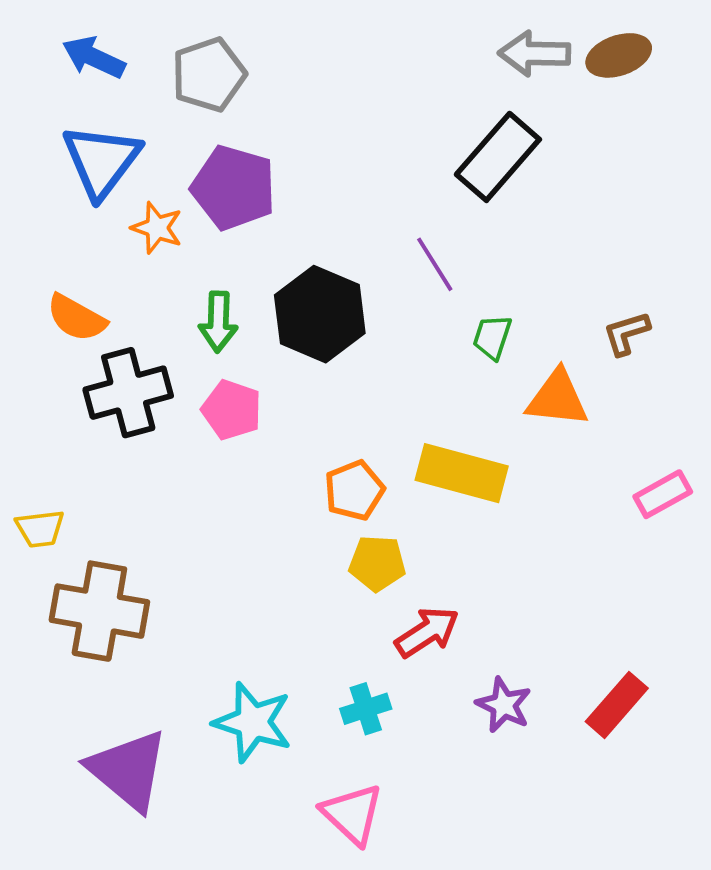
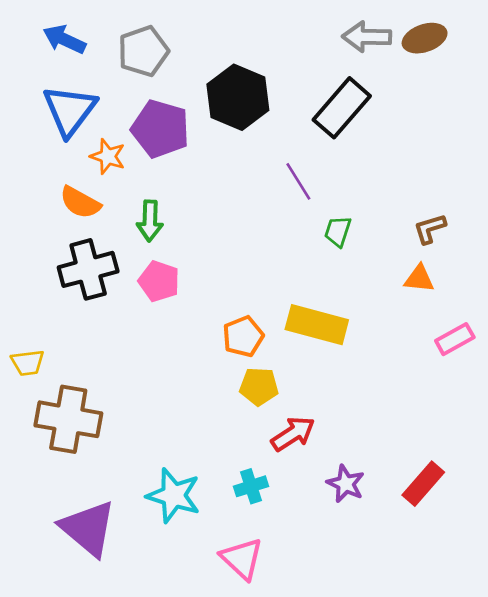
black hexagon: (320, 314) -> (238, 97), moved
orange semicircle: (76, 318) -> (80, 202), moved
orange triangle: (557, 398) -> (419, 279), moved, size x0.7

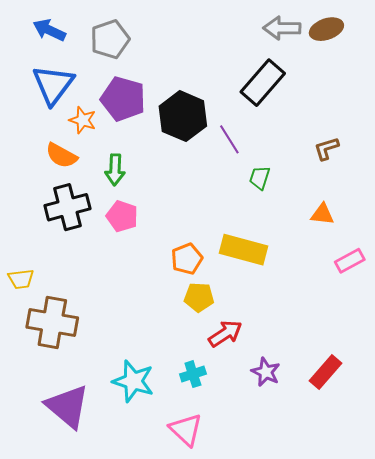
black hexagon: (238, 97) -> (183, 116), moved
brown L-shape: (430, 229) -> (326, 148), moved

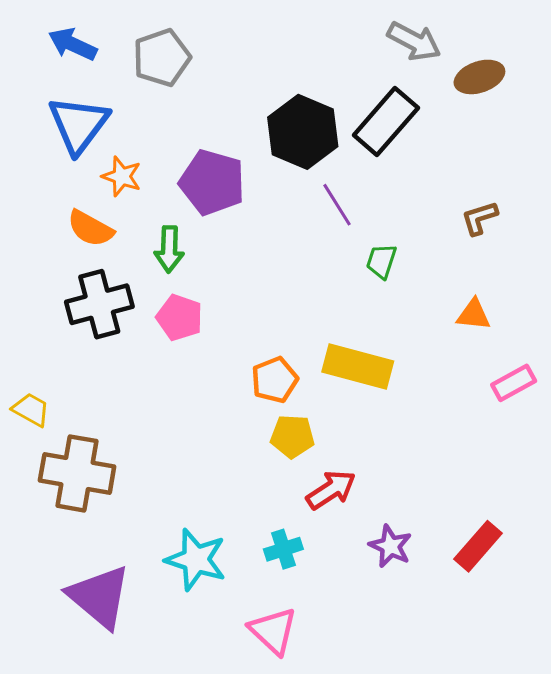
gray arrow: (282, 28) -> (414, 41), turned -153
brown ellipse: (326, 29) -> (479, 77), moved
purple pentagon: (123, 99) -> (212, 182), moved
black hexagon: (183, 116) -> (303, 132), moved
yellow trapezoid: (21, 279) -> (31, 410), turned -144

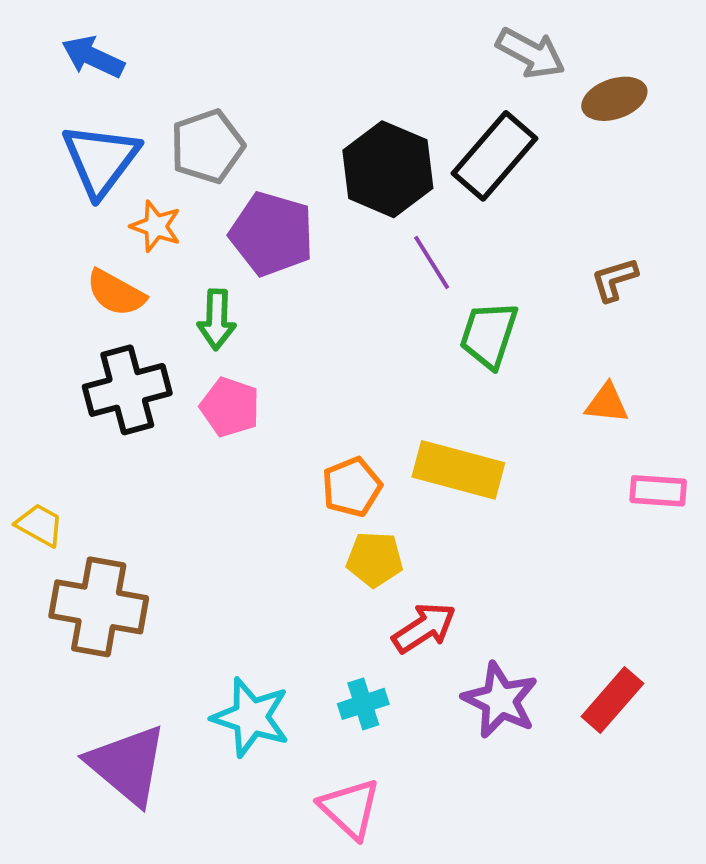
gray pentagon: (162, 58) -> (207, 146), moved
green trapezoid: (381, 261) -> (489, 335), size x1.5
pink rectangle: (514, 383) -> (658, 491), turned 33
purple star: (390, 546) -> (500, 700), size x1.4

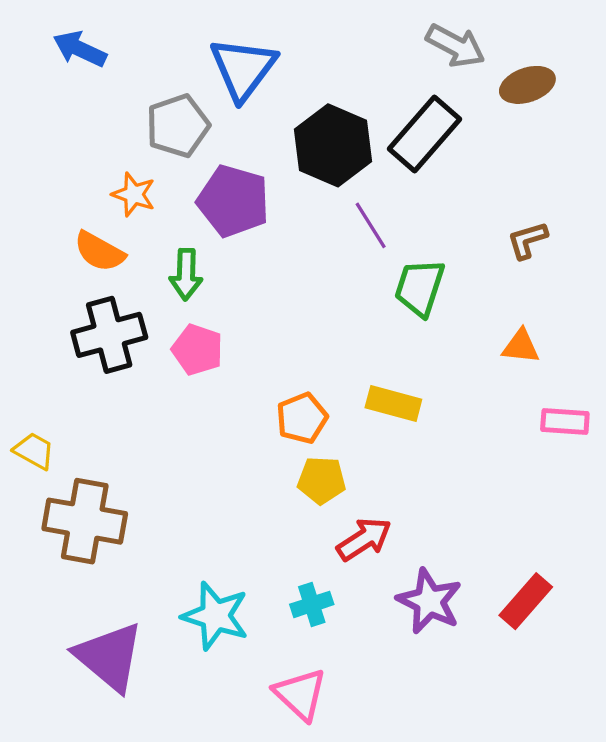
blue triangle: (101, 160) -> (243, 69), moved
yellow rectangle: (458, 470) -> (393, 403), size x0.7

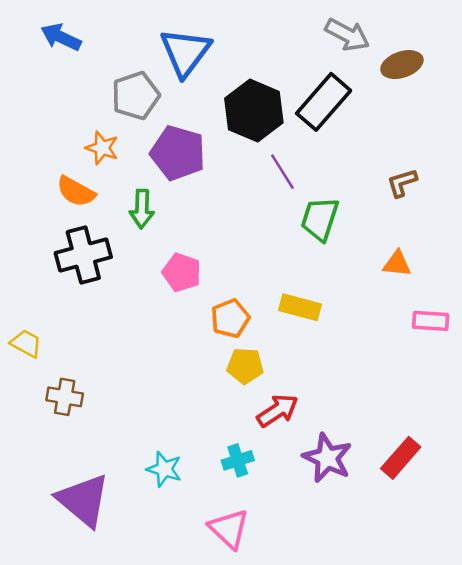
pink pentagon: (197, 350) -> (182, 272), moved
brown cross: (85, 521) -> (65, 397), size x0.6
cyan star: (215, 616) -> (164, 469), size x0.7

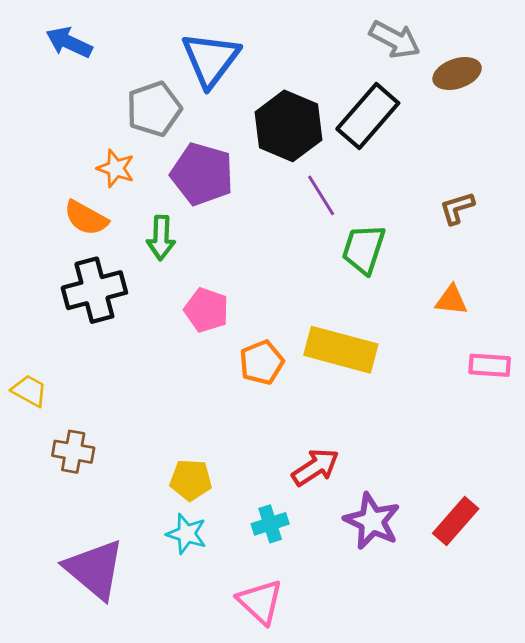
yellow rectangle: (300, 307) -> (341, 350), size x1.5
yellow pentagon: (245, 366) -> (191, 480), moved

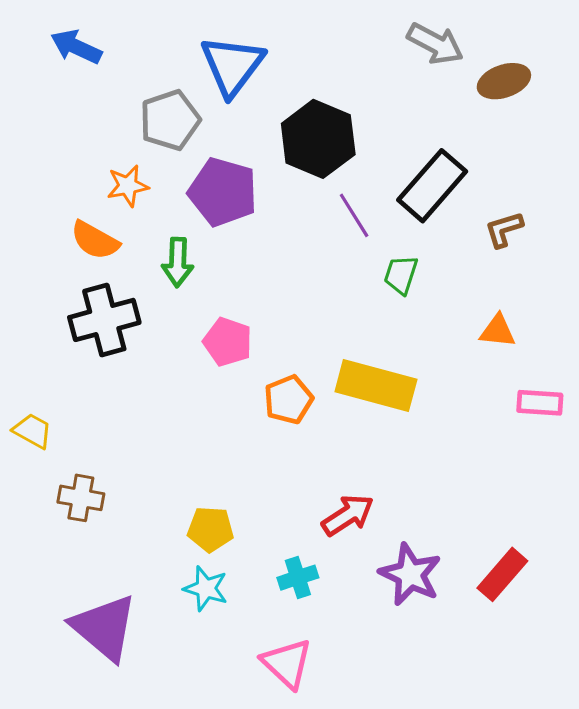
black rectangle: (368, 116) -> (432, 186), moved
orange star: (116, 168) -> (128, 186), turned -30
green trapezoid: (364, 249) -> (401, 275), size x0.7

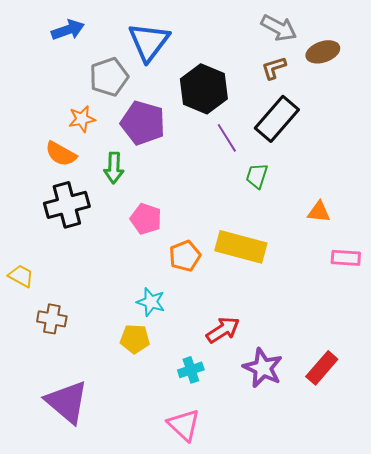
blue arrow: (76, 47) -> (68, 30), moved, turned 136
brown L-shape: (504, 229) -> (274, 68), moved
cyan star: (206, 588) -> (151, 302), moved

